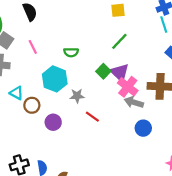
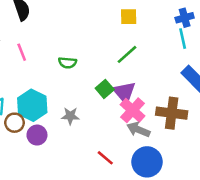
cyan hexagon: (55, 79) -> (32, 105), moved
red line: (92, 117) -> (105, 158), moved
purple circle: (53, 122) -> (37, 135), moved
blue circle: (143, 128) -> (147, 162), size x1.5

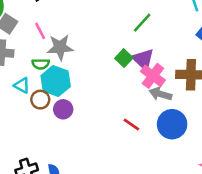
green semicircle: (67, 63) -> (41, 64), moved
gray star: (70, 116) -> (60, 47), moved, size x1.5

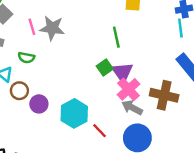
green line: (142, 23) -> (116, 37), moved, turned -66
gray star: (60, 47) -> (52, 28), moved
cyan hexagon: (56, 81) -> (74, 113), moved

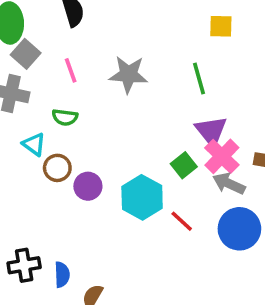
gray star: (52, 28) -> (128, 74), moved
green square: (105, 67) -> (184, 165), moved

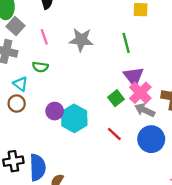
brown circle: (57, 168) -> (17, 104), moved
cyan hexagon: (142, 197) -> (74, 118), moved
blue semicircle: (62, 275) -> (38, 167), size x1.6

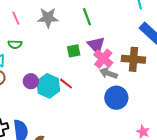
green square: (116, 98) -> (74, 51), moved, turned 32
red line: (114, 134) -> (66, 84), moved

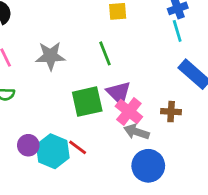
green square: (74, 51) -> (87, 102), size x1.6
brown cross: (133, 59) -> (171, 112), size x0.6

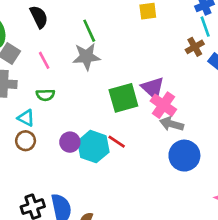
green line: (105, 53) -> (89, 31), moved
brown cross: (171, 112) -> (195, 47), moved, turned -30

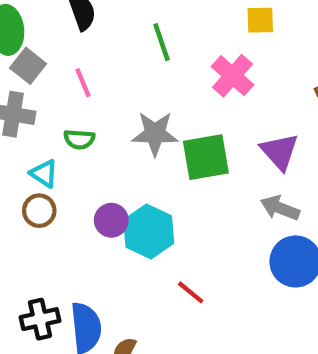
gray star: (86, 57) -> (155, 134), moved
purple triangle: (153, 88) -> (279, 152), moved
pink cross: (163, 105) -> (232, 76), moved
red line: (117, 142) -> (191, 292), moved

